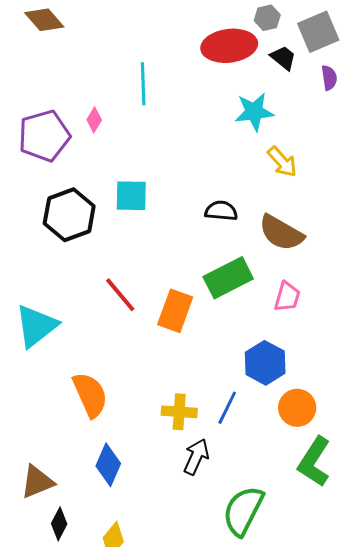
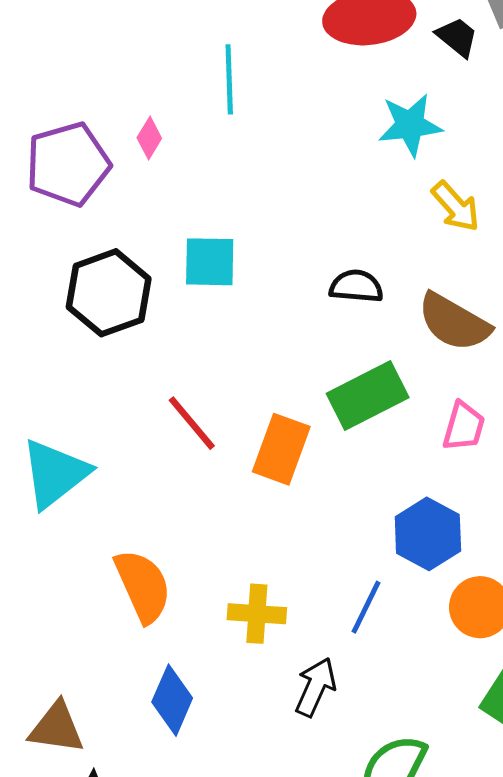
yellow cross: (179, 412) -> (257, 614), moved
brown triangle: (37, 482) -> (57, 728), turned 30

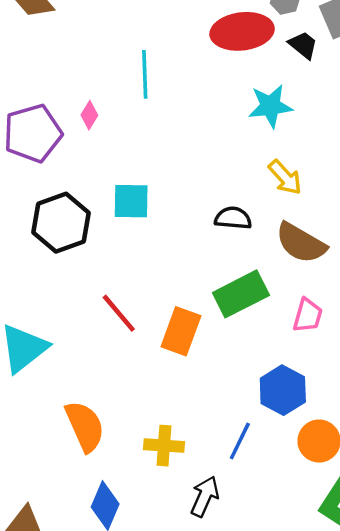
yellow arrow: (456, 206) -> (285, 177), moved

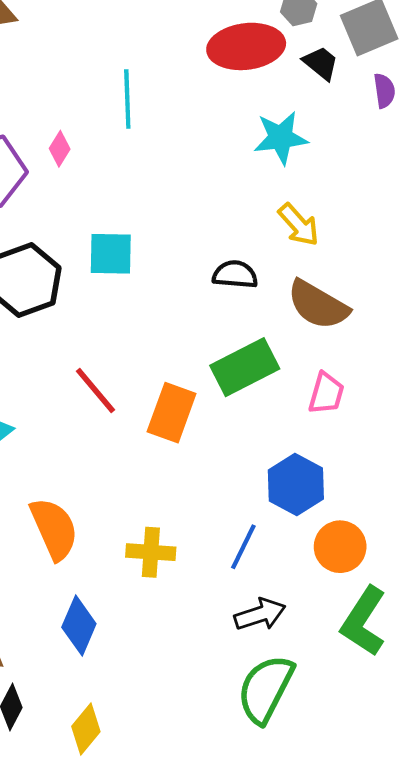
black arrow: (205, 496) -> (260, 614), moved, turned 48

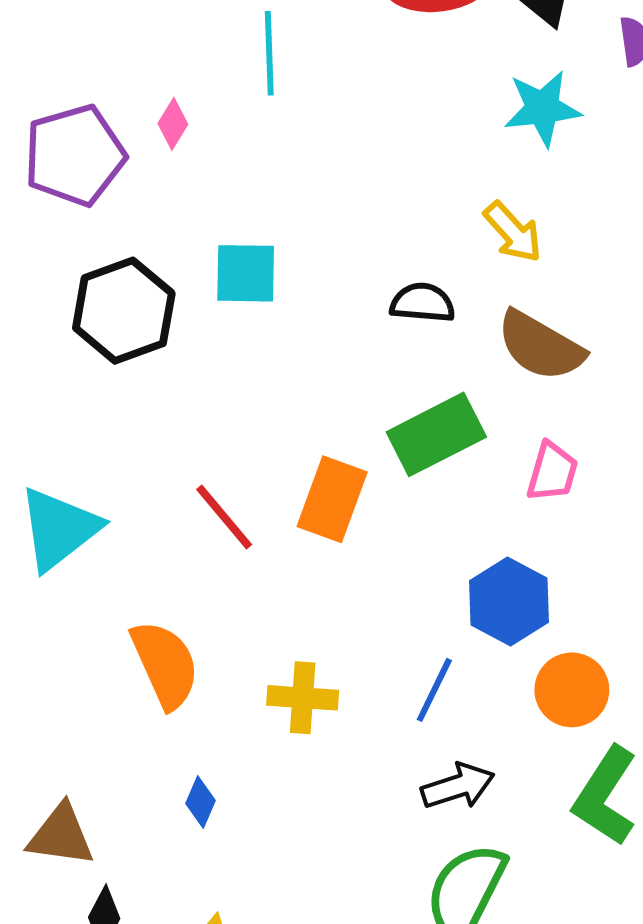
cyan star: (281, 138) -> (542, 108), moved
red line: (96, 391) -> (224, 517), moved
blue diamond: (79, 625) -> (200, 802), size x0.6

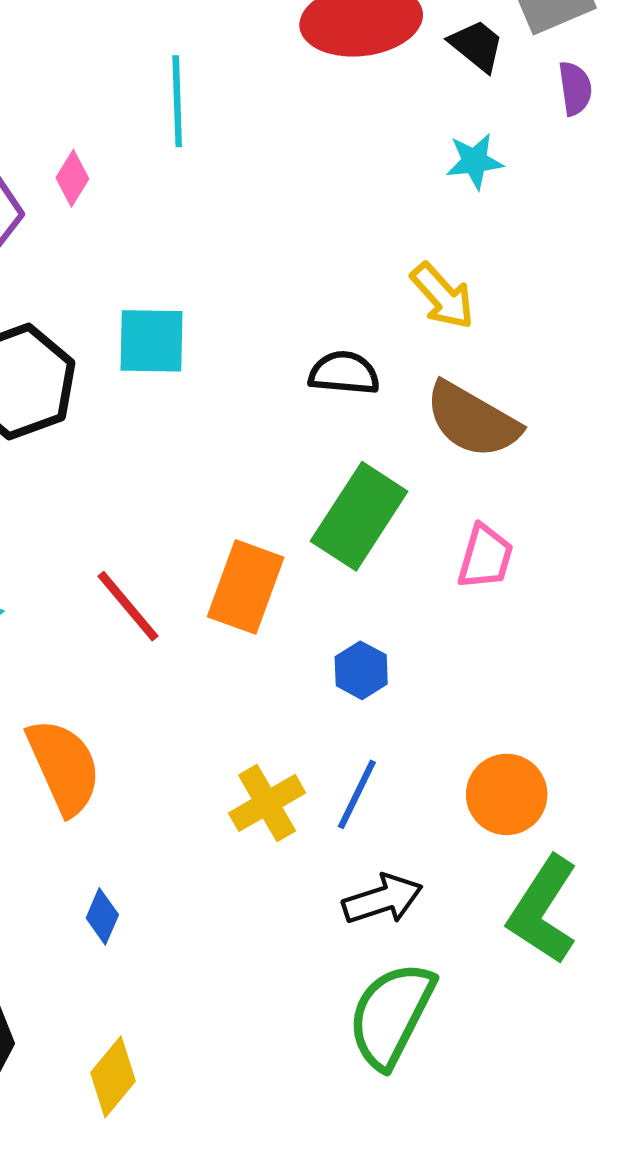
cyan star: (542, 108) -> (475, 161), size x0.7
green rectangle: (436, 434) -> (359, 516), turned -30
blue hexagon: (509, 601) -> (361, 670), moved, size x0.6
yellow cross: (303, 698) -> (267, 803), moved, turned -34

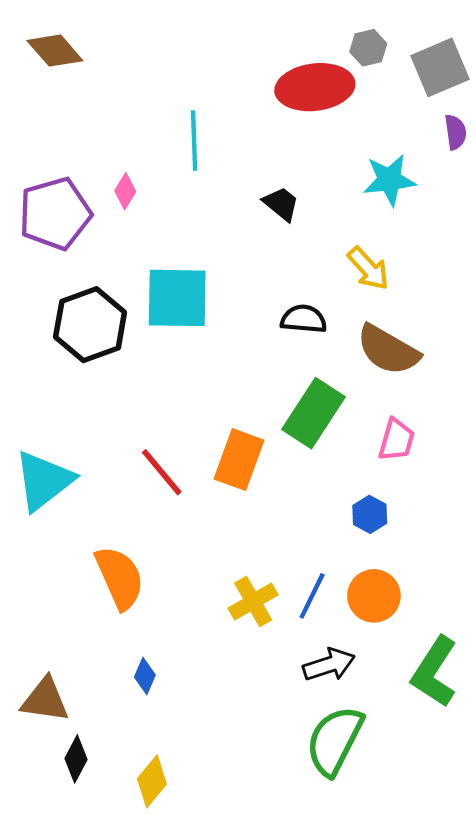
black trapezoid: (477, 46) -> (281, 204), moved
cyan star: (475, 161) -> (389, 180), size x1.4
cyan square: (152, 341) -> (177, 298), size x1.4
blue hexagon: (361, 670) -> (370, 514), moved
orange circle: (507, 794) -> (374, 596), moved

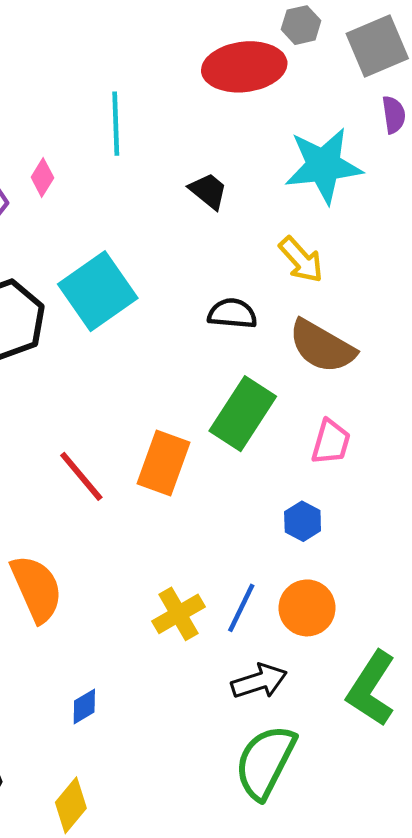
cyan star: (389, 180) -> (323, 166), size x1.4
cyan square: (177, 298) -> (98, 291), turned -36
blue diamond: (145, 676) -> (84, 707), moved, turned 36

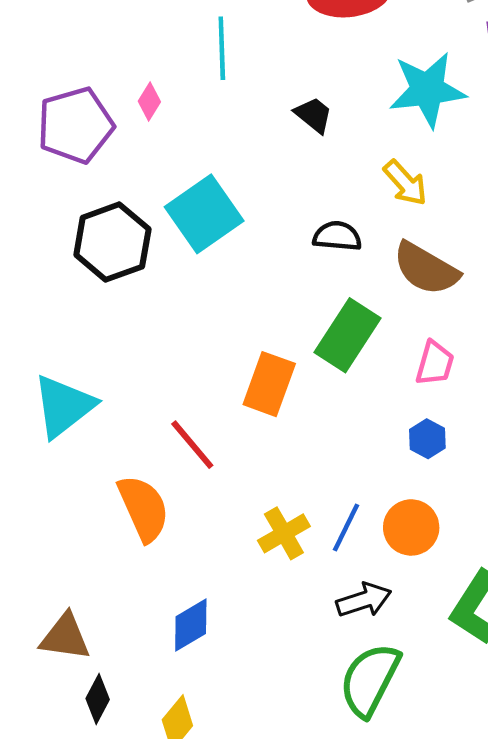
red line: (81, 476) -> (192, 445), moved
blue hexagon: (303, 521) -> (427, 439), moved
blue diamond: (84, 707) -> (191, 625), size x1.5

